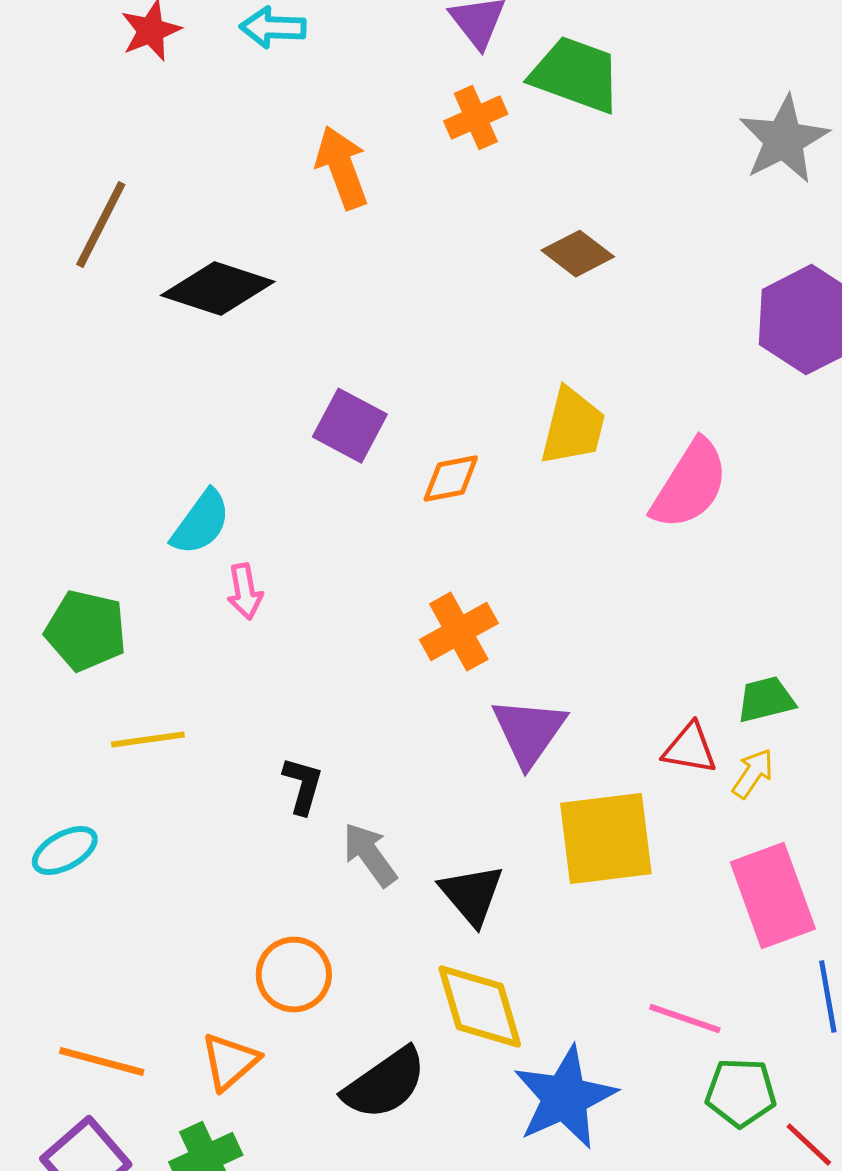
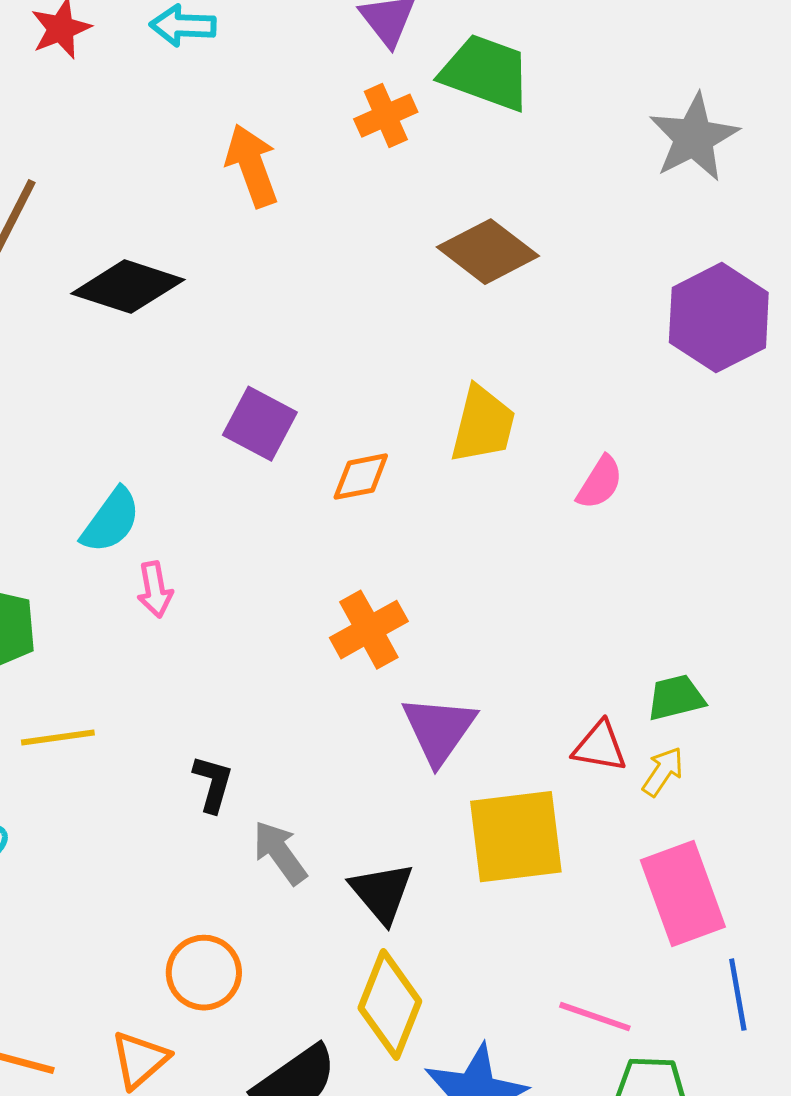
brown diamond: (578, 254) -> (488, 252), size x1.4
pink semicircle: (690, 485) -> (600, 483), size x0.6
yellow diamond: (480, 1007) -> (390, 1005), turned 38

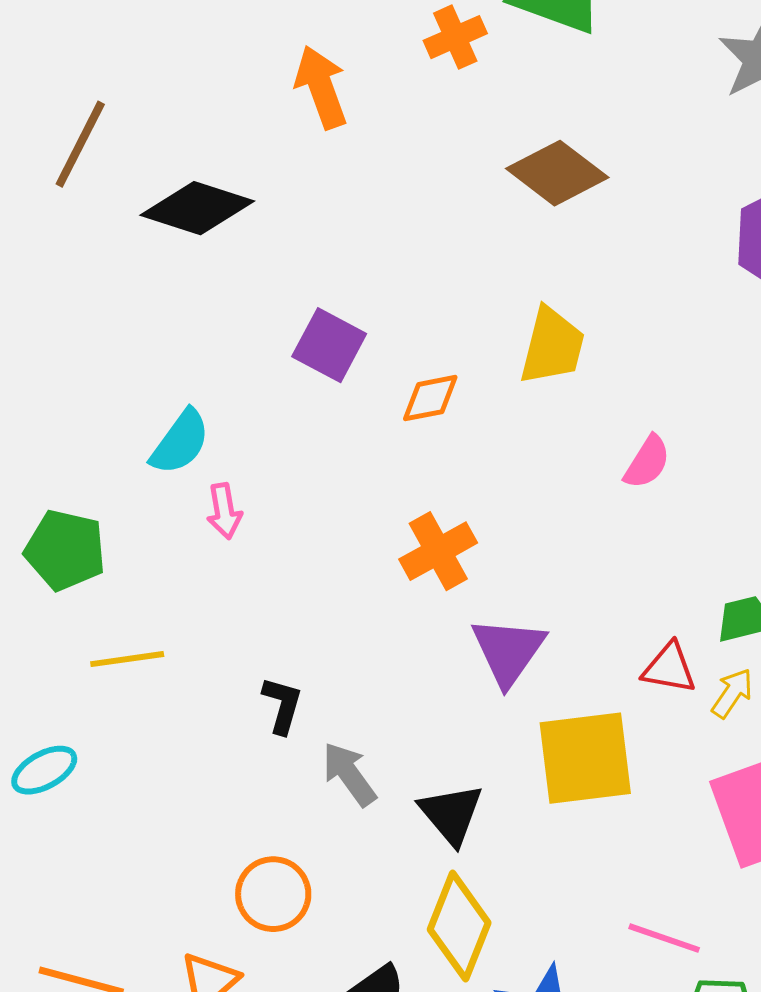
pink semicircle: (600, 483) -> (647, 462), moved

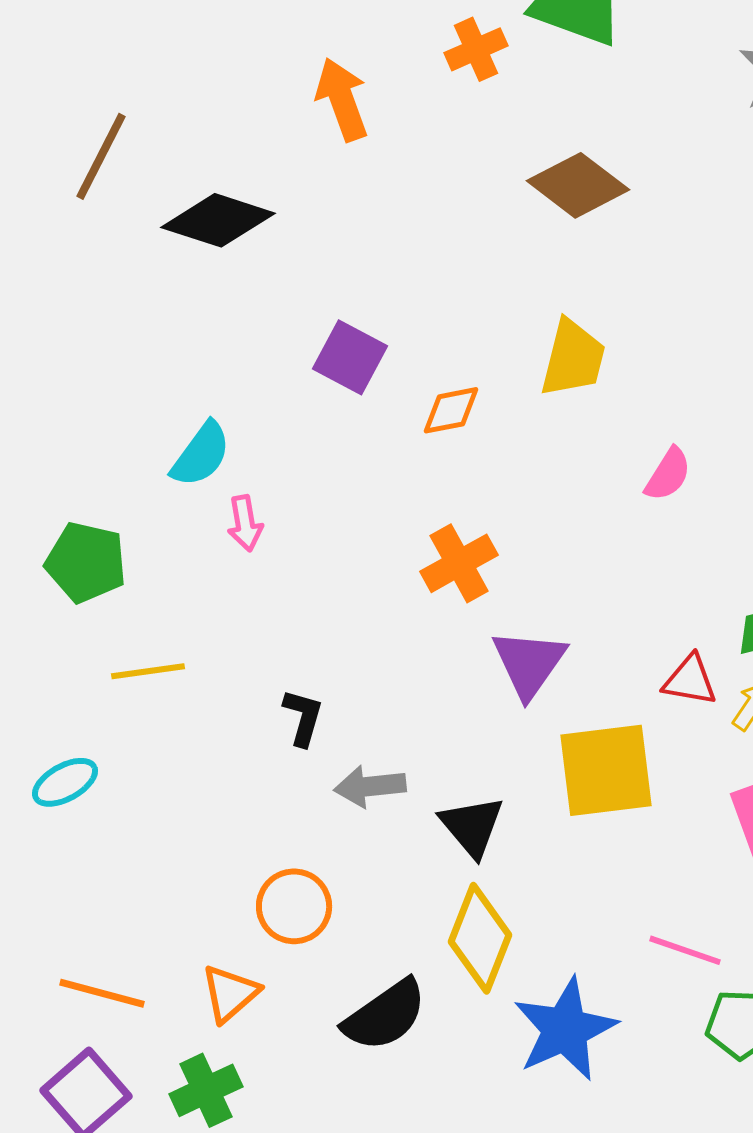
gray arrow: (349, 774) -> (370, 786), turned -60

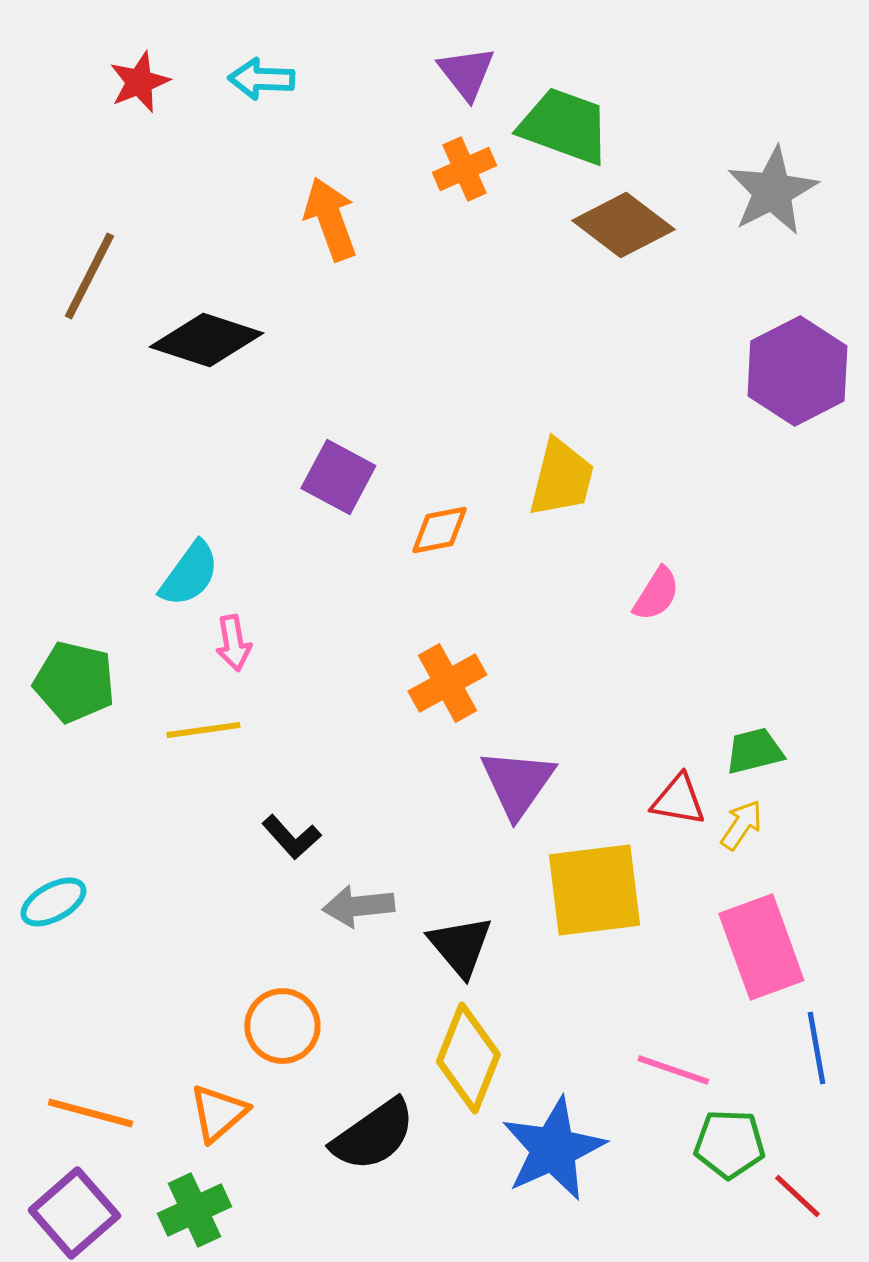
brown diamond: (578, 185) -> (623, 225), moved
yellow line: (148, 671) -> (203, 730), moved
black L-shape: (303, 717) -> (291, 837), turned 122

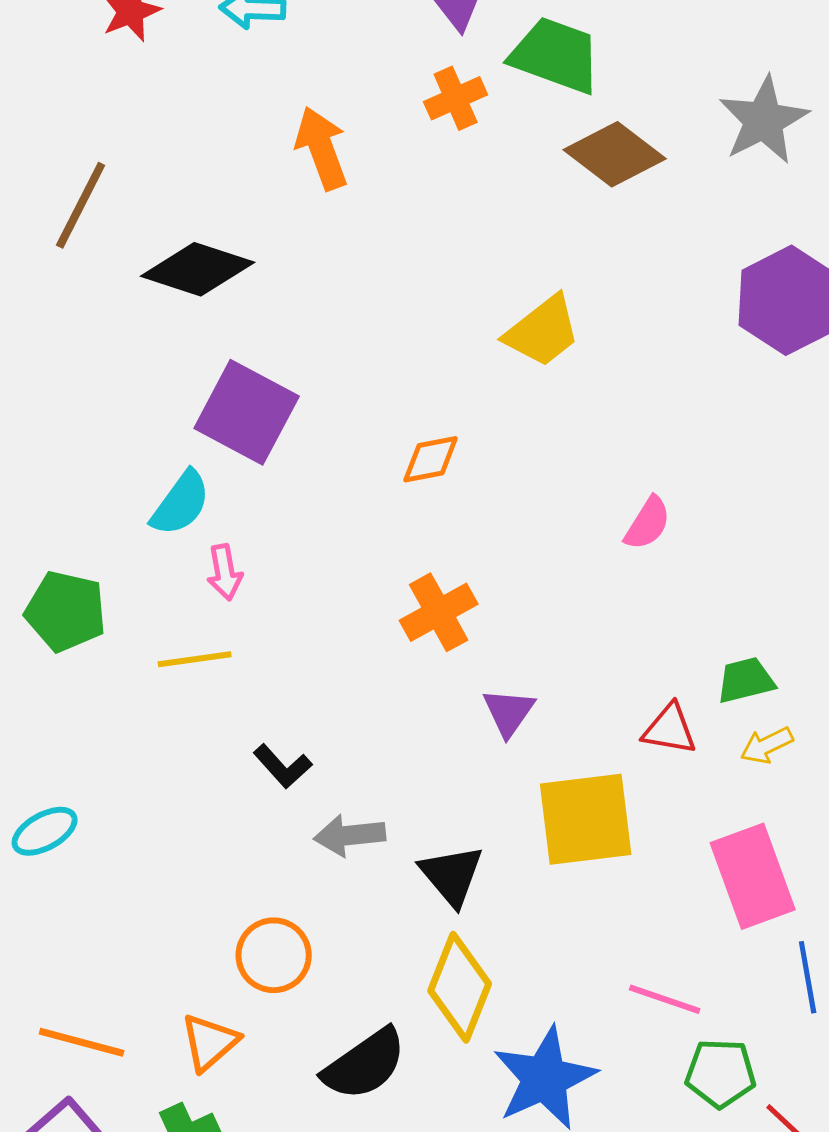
purple square: (338, 477) -> (247, 412), moved, size x1.4
yellow trapezoid: (561, 478) -> (543, 331), moved, turned 38
purple triangle: (517, 783) -> (509, 712), size x0.7
yellow arrow: (741, 825) -> (767, 745), moved, turned -150

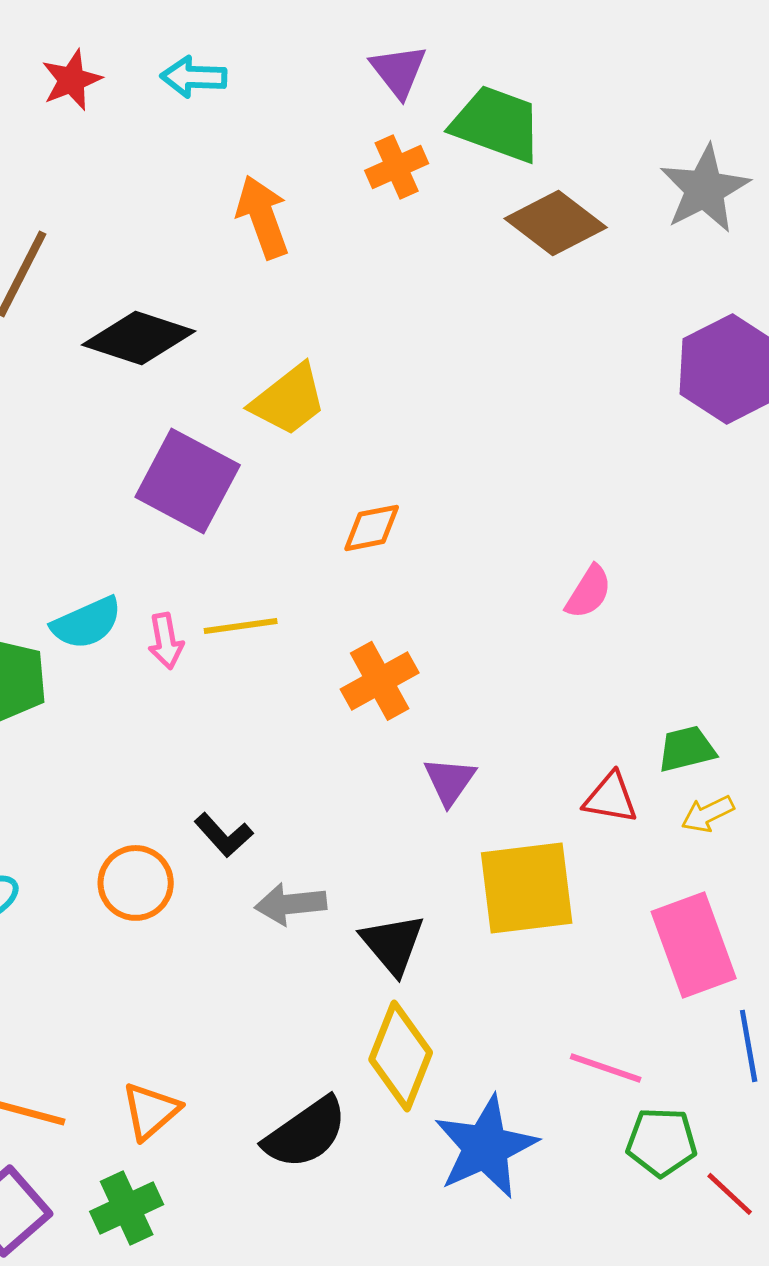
yellow trapezoid: (543, 331) -> (289, 400), moved
cyan semicircle: (181, 503) -> (87, 623), moved, turned 30
yellow line: (195, 659) -> (241, 626), moved
orange circle: (274, 955) -> (136, 883), moved

